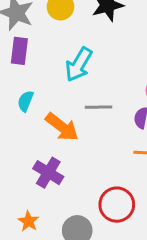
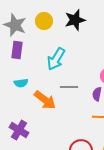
cyan semicircle: (25, 101) -> (21, 83), turned -120
purple cross: (48, 173) -> (19, 130), moved

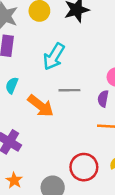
cyan semicircle: (21, 83) -> (12, 85), turned 120

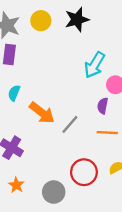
cyan arrow: (54, 57) -> (94, 65), moved
gray line: (69, 90) -> (70, 124), moved, turned -48

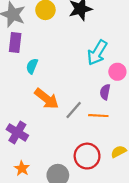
cyan semicircle: (14, 93) -> (32, 66), moved
orange line: (107, 133) -> (98, 116), moved

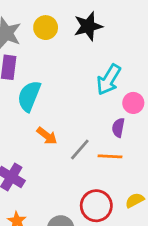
cyan semicircle: (32, 66) -> (29, 96), size x1.6
orange arrow: (47, 99) -> (47, 136), size x0.7

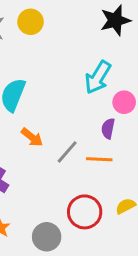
black star: (88, 26) -> (115, 20), moved

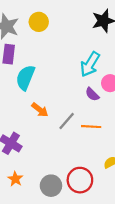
purple semicircle: (108, 129) -> (92, 94), moved, turned -56
red circle: (85, 212) -> (80, 180), moved

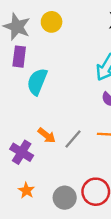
orange arrow: (40, 110) -> (47, 135), moved
gray line: (67, 121) -> (73, 139), moved

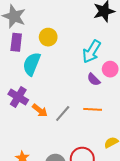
yellow circle: (52, 22) -> (48, 37), moved
purple cross: (22, 152) -> (18, 97), moved

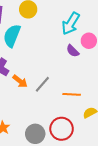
orange line: (93, 109) -> (72, 94), moved

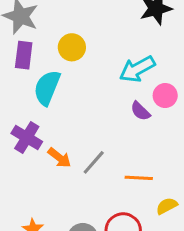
cyan arrow: (71, 24) -> (137, 69), turned 30

